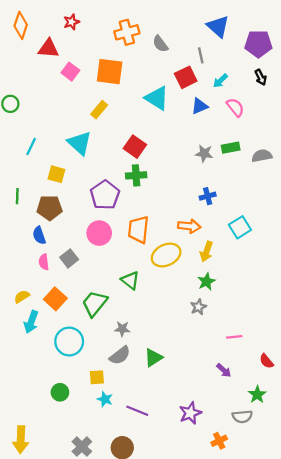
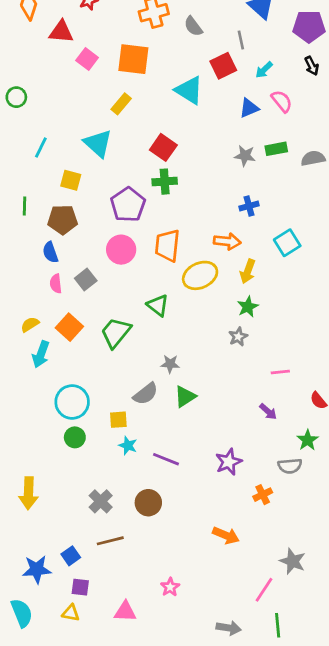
blue triangle: (200, 106) -> (249, 108), moved
gray star: (122, 329) -> (170, 364), moved
cyan circle: (69, 342) -> (72, 402), moved

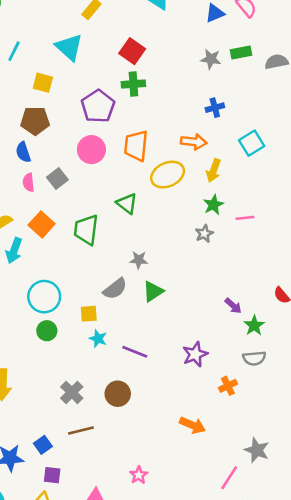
green trapezoid: (116, 333) -> (86, 230), turned -32
pink line: (280, 372) -> (245, 218), moved
green star: (308, 440) -> (254, 325), moved

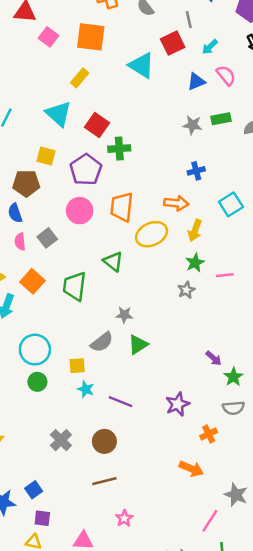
red square: (132, 51) -> (97, 125), moved
yellow square: (43, 83) -> (46, 156), moved
orange arrow: (192, 425) -> (191, 469), moved
brown line: (81, 430) -> (104, 481), moved

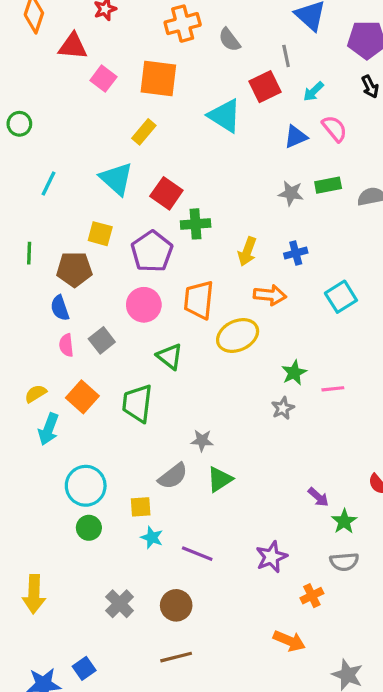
yellow arrow: (195, 230) -> (247, 251), moved
green triangle: (113, 261) -> (170, 356), moved

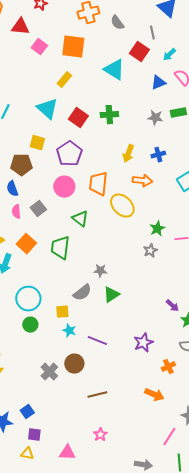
red square: (265, 87) -> (139, 52), turned -30
green cross: (196, 224) -> (109, 115), moved
yellow ellipse: (238, 335) -> (122, 206), turned 70
brown circle: (176, 605) -> (74, 364), moved
brown line: (176, 657) -> (97, 395), moved

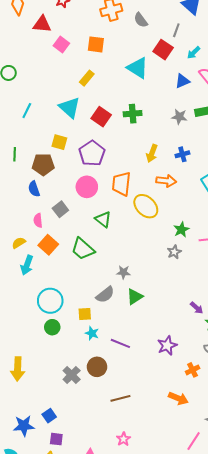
gray line: (152, 33) -> (176, 30), turned 32
orange square: (73, 47) -> (96, 44), size x0.7
pink semicircle: (16, 212) -> (38, 220), moved
green trapezoid: (60, 248) -> (83, 249), turned -55

